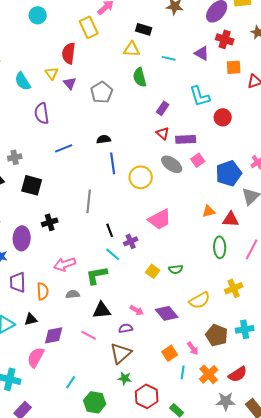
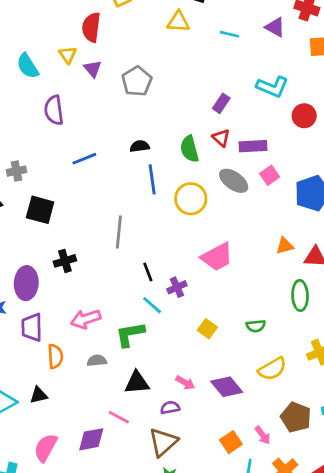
green semicircle: (140, 77) -> (189, 149), moved
cyan L-shape: (200, 96) -> (272, 87), turned -50
green semicircle: (176, 269) -> (256, 326), moved
purple trapezoid: (18, 282) -> (32, 327), moved
purple diamond: (54, 335) -> (91, 439), moved

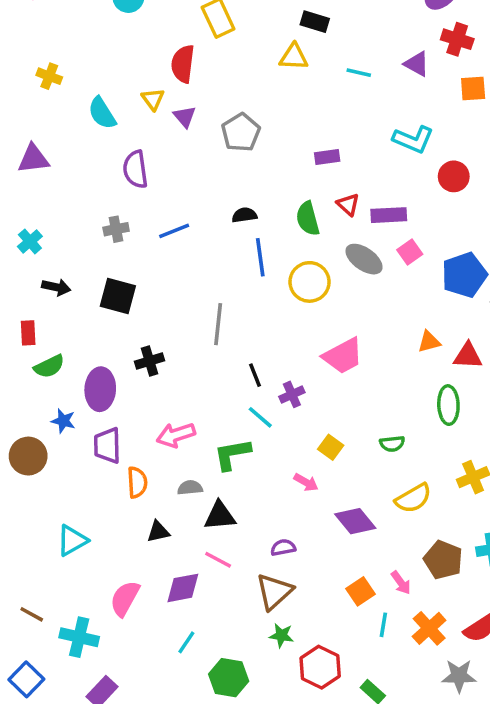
purple rectangle: (221, 103) -> (327, 157), moved, turned 48
gray cross: (17, 171) -> (116, 229), moved
black triangle: (137, 383) -> (220, 516), moved
pink arrow: (185, 383) -> (306, 482), moved
black triangle: (39, 395) -> (158, 532), moved

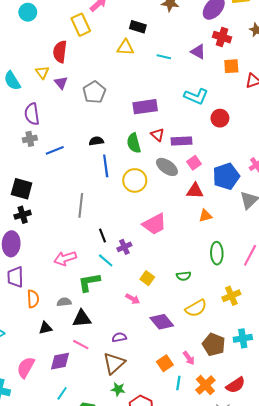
purple rectangle: (327, 157) -> (145, 107), size x1.6
gray cross: (116, 229) -> (30, 139), moved
red triangle: (468, 356) -> (195, 191), moved
black cross: (149, 361) -> (23, 215), moved
pink arrow: (176, 435) -> (65, 258), moved

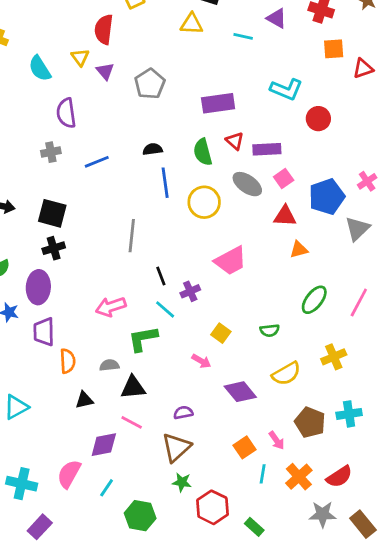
purple triangle: (198, 52) -> (277, 18), moved
gray cross: (30, 139) -> (51, 152), moved
green ellipse: (217, 253) -> (314, 300), turned 40
pink semicircle: (26, 367) -> (69, 474), moved

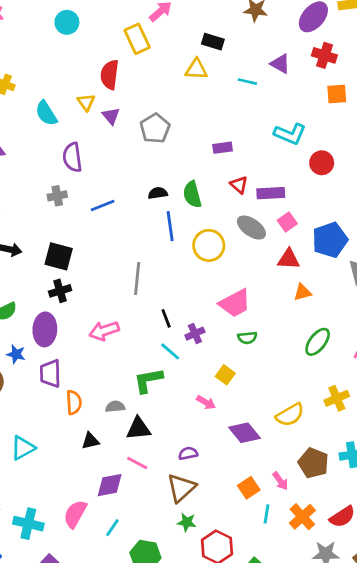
purple rectangle: (218, 103) -> (223, 148), size x0.6
green semicircle: (203, 152) -> (192, 194), moved
pink arrow: (111, 307) -> (104, 331), moved
green semicircle: (270, 330) -> (247, 338), moved

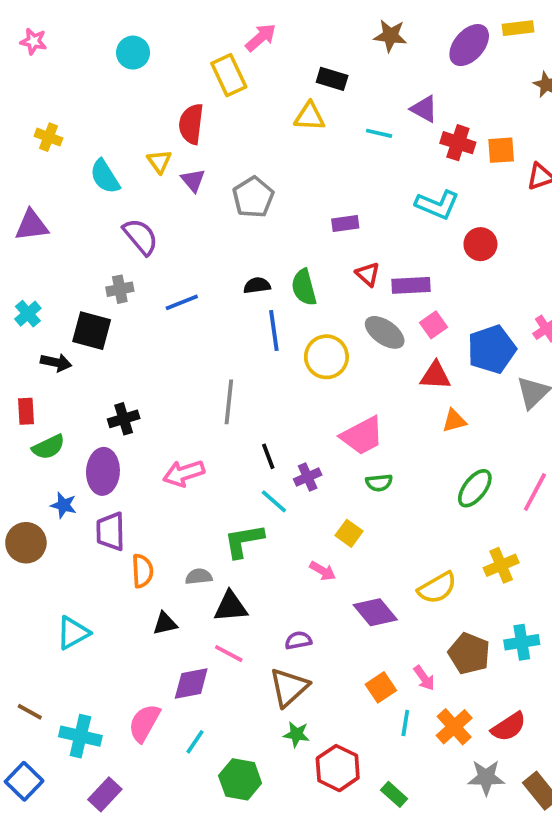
red cross: (324, 55) -> (458, 143), moved
purple semicircle: (72, 157) -> (141, 237), turned 148
black square: (59, 256) -> (92, 331), moved

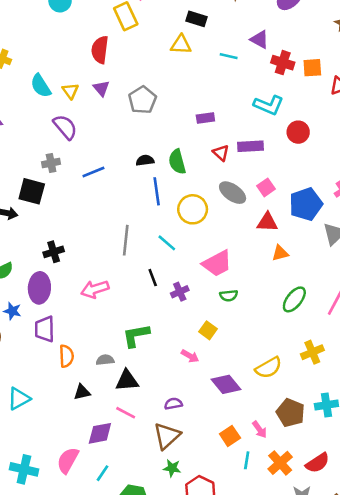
yellow triangle: (159, 162) -> (70, 91), moved
purple rectangle: (411, 285) -> (251, 146), moved
cyan line: (274, 501) -> (167, 243), moved

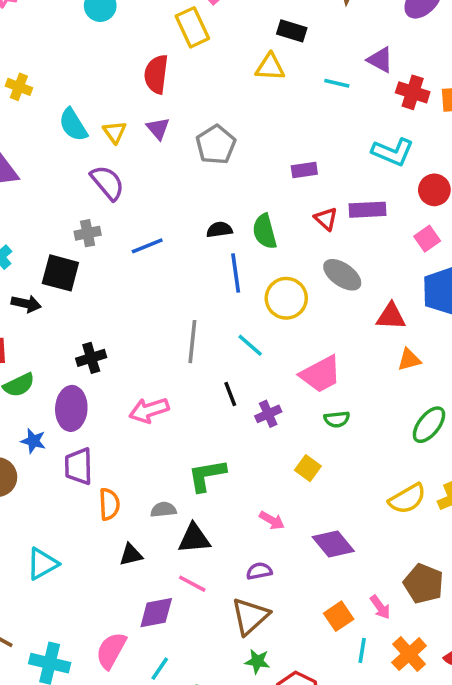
pink square: (266, 187) -> (427, 239), moved
pink arrow: (190, 356) -> (272, 520), moved
yellow semicircle: (269, 368) -> (407, 499), moved

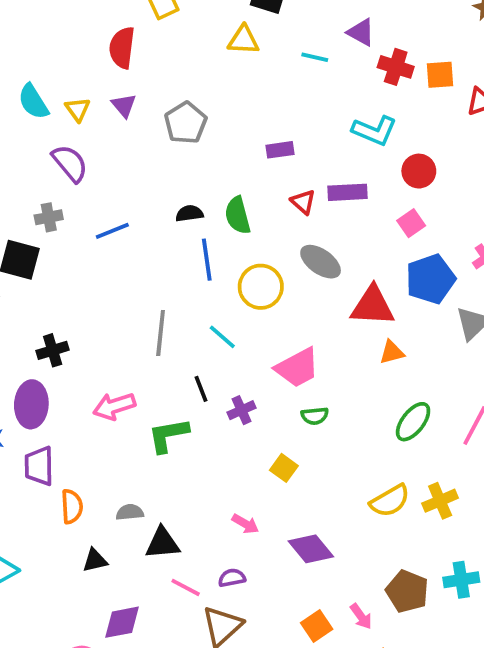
red triangle: (391, 316) -> (373, 306), size x1.4
green L-shape: (207, 475) -> (168, 435), moved
pink line: (192, 584) -> (186, 587), moved

